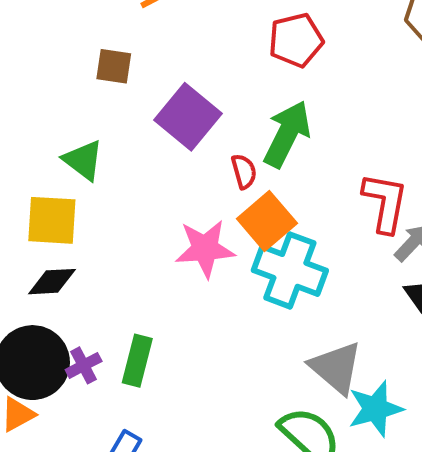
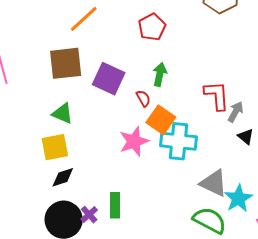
brown square: (114, 66) -> (66, 63), size x1.8
green arrow: (287, 134) -> (160, 74), size x0.7

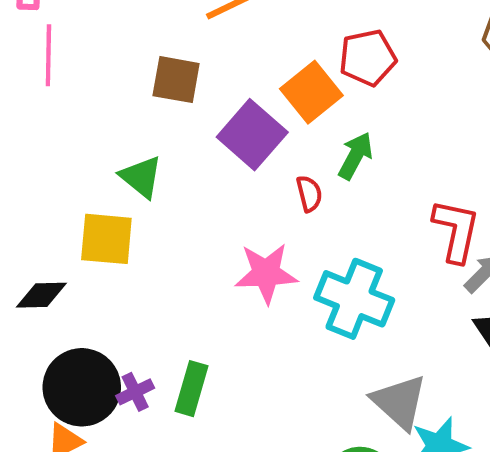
brown square: (66, 63) -> (176, 80), size x0.7
orange square: (161, 120) -> (311, 92), moved
black diamond: (63, 177) -> (41, 295), moved

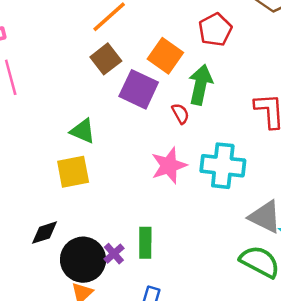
red pentagon: (368, 58) -> (215, 30), moved
brown square: (176, 80) -> (106, 59), moved, turned -32
green arrow: (355, 156) -> (200, 85), size x1.4
black diamond: (41, 295) -> (45, 233), moved

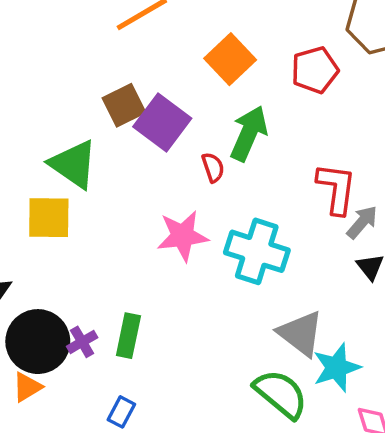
red pentagon: (215, 30) -> (315, 70), moved
orange square: (165, 56) -> (230, 59), moved
brown square: (106, 59) -> (124, 105), moved
green triangle: (83, 131) -> (73, 164), size x1.4

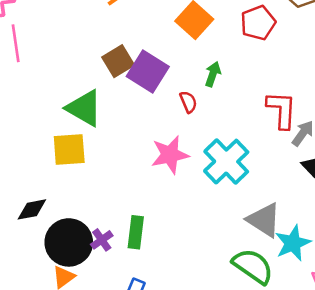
green arrow: (249, 133) -> (213, 74), size x0.6
cyan cross: (257, 251) -> (226, 162), turned 33

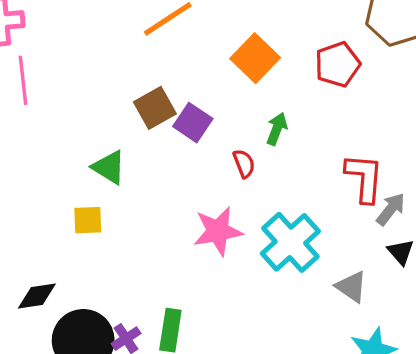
purple square: (148, 71) -> (193, 123), size x0.7
green triangle: (84, 108) -> (109, 167), size x0.7
yellow square: (69, 149) -> (88, 220), size x0.7
gray triangle: (264, 220) -> (351, 287), moved, size x0.7

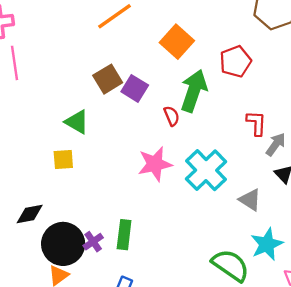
red pentagon: (337, 64) -> (235, 61), moved
green arrow: (277, 129) -> (194, 91), size x1.8
red L-shape: (364, 178) -> (256, 123), size x0.7

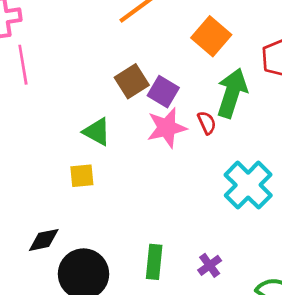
pink star: (155, 164) -> (167, 128), moved
purple cross: (93, 242) -> (210, 265), moved

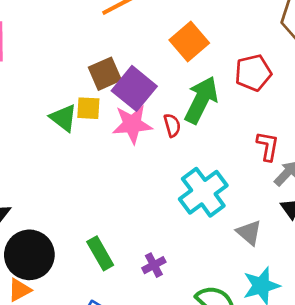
purple square: (163, 92) -> (134, 88), size x1.4
yellow square: (82, 176) -> (88, 108), moved
green rectangle: (154, 262) -> (100, 253), turned -44

